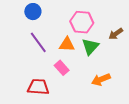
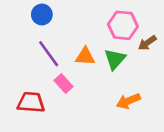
pink hexagon: (82, 22) -> (123, 25), moved
pink rectangle: (62, 68) -> (63, 83), moved
red trapezoid: (38, 87) -> (31, 102), moved

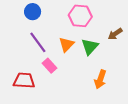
pink hexagon: (123, 25) -> (80, 16), moved
orange triangle: (85, 56) -> (66, 44), turned -49
orange arrow: (128, 101) -> (100, 79), turned -48

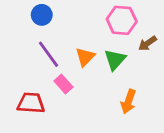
pink hexagon: (80, 16) -> (122, 20), moved

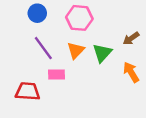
pink hexagon: (122, 20) -> (79, 18), moved
pink rectangle: (63, 84) -> (57, 75), turned -49
orange arrow: (128, 102) -> (131, 72), moved, turned 130

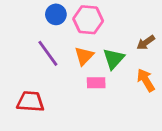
blue circle: (37, 13) -> (56, 14), moved
pink rectangle: (57, 75) -> (96, 83), moved

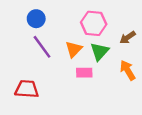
blue circle: (56, 14) -> (36, 19), moved
pink hexagon: (88, 20) -> (94, 23), moved

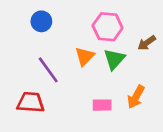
purple line: (42, 47) -> (48, 70), moved
orange arrow: (128, 70) -> (136, 97), moved, turned -120
pink rectangle: (84, 73) -> (102, 105), moved

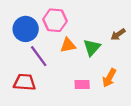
blue circle: (41, 21) -> (26, 29), moved, size x1.5
pink hexagon: (108, 27) -> (55, 20), moved
orange triangle: (85, 56) -> (68, 45), turned 35

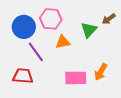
brown arrow: (118, 34) -> (109, 19), moved
green triangle: (92, 47) -> (89, 30), moved
pink rectangle: (82, 84) -> (76, 78), size x1.5

